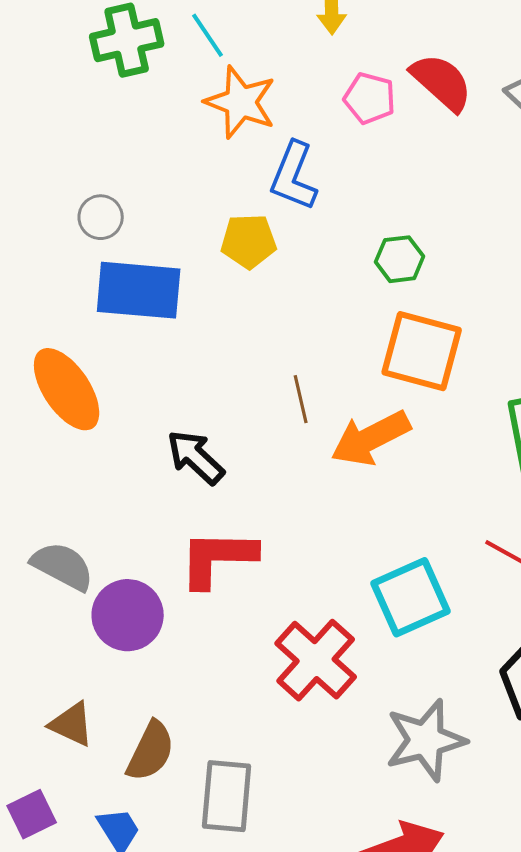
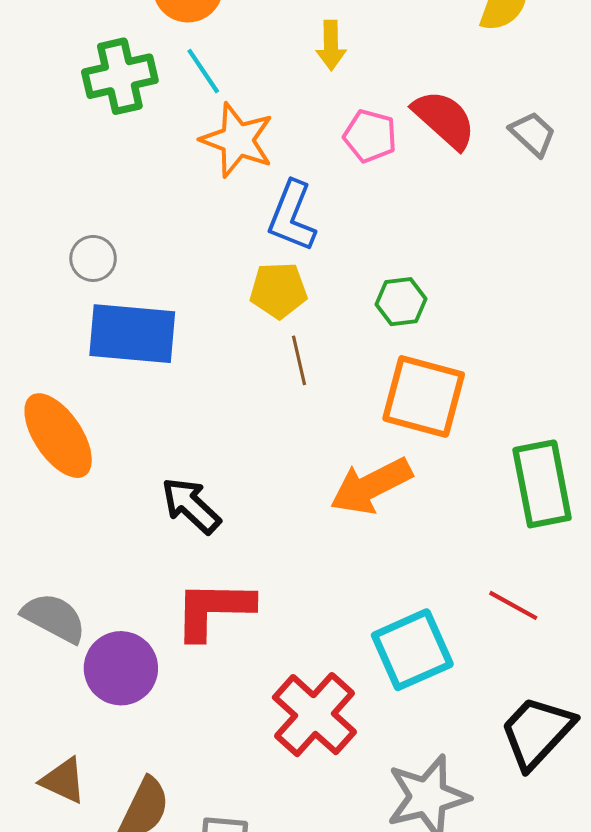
yellow pentagon: (249, 241) -> (278, 290), moved
brown line: (301, 399) -> (299, 360), moved

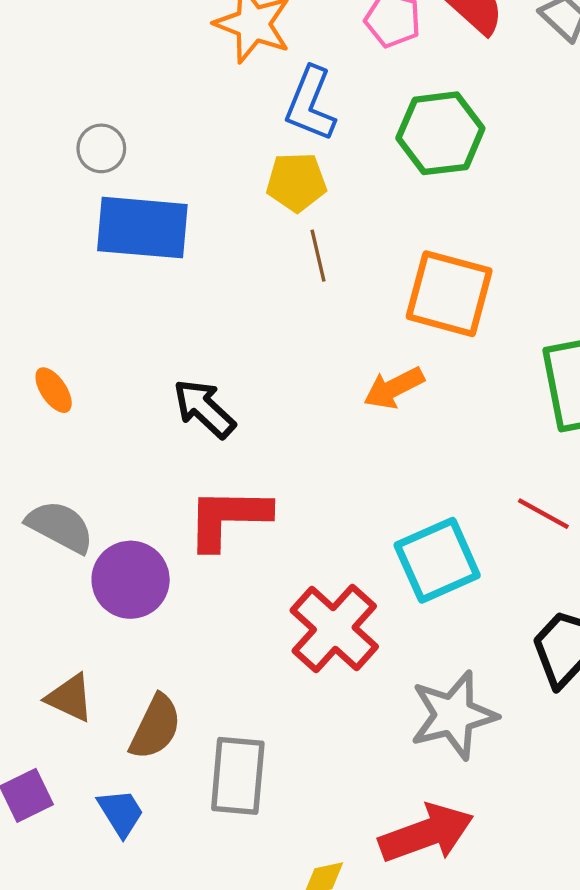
green hexagon: (401, 302) -> (440, 133), moved, size x1.6
orange ellipse: (58, 436) -> (54, 390), moved, size x0.5
orange arrow: (371, 486) -> (394, 388), size x0.7

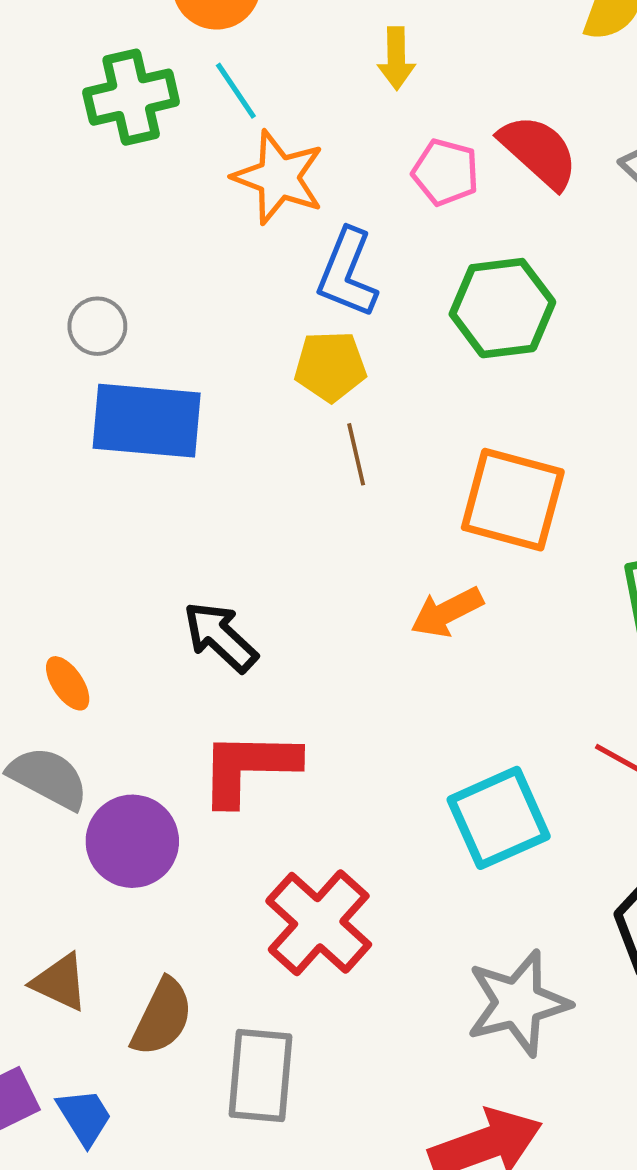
orange ellipse: (54, 390) -> (68, 683), moved
red cross: (334, 628) -> (319, 923), moved
blue trapezoid: (121, 813) -> (84, 1117), moved

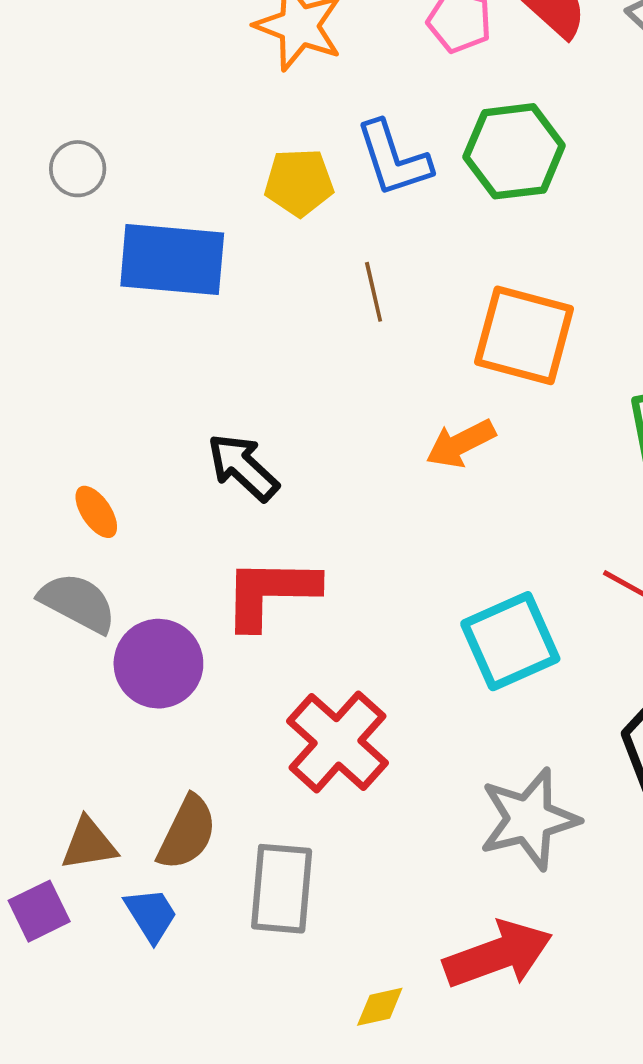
blue L-shape: (347, 273) -> (393, 159), moved, turned -40
gray circle: (97, 326) -> (78, 169), moved
yellow pentagon: (330, 366) -> (299, 182), moved
brown triangle: (60, 982) -> (89, 844), moved, turned -34
blue trapezoid: (84, 1117) -> (151, 915), moved

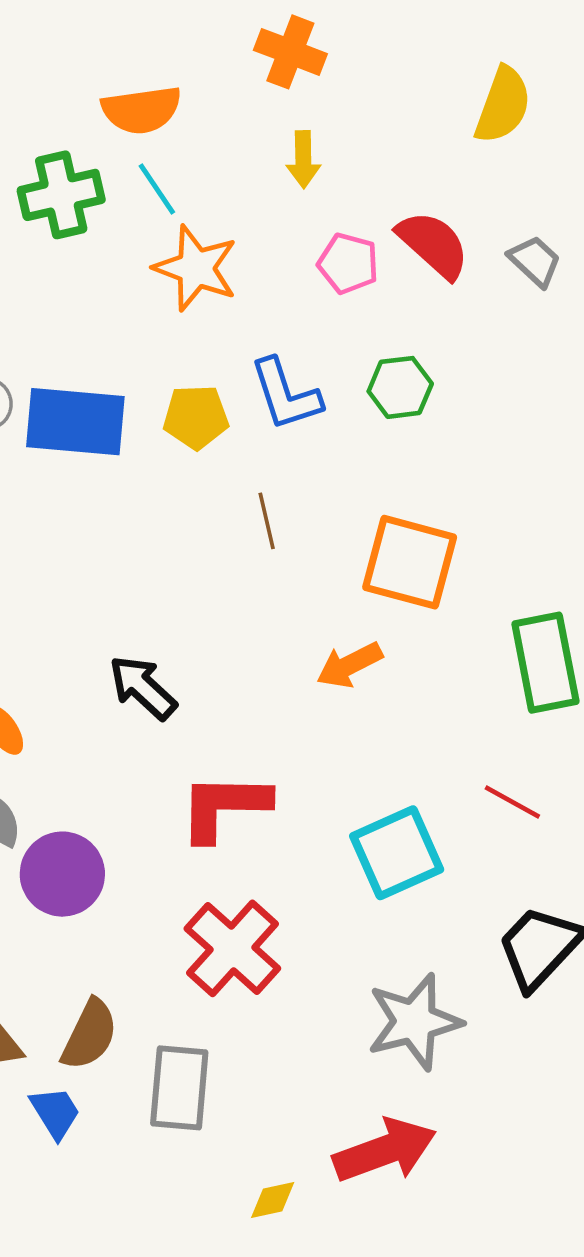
green hexagon: (514, 151) -> (400, 387), size x0.7
blue rectangle: (172, 259) -> (75, 422), moved
red L-shape: (270, 593) -> (224, 807), moved

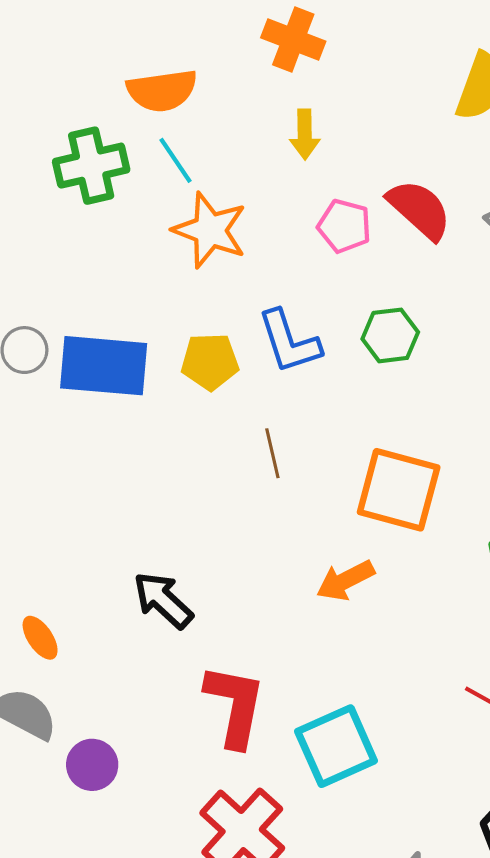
red L-shape: (224, 807) -> (235, 705), turned 100
cyan square: (397, 853) -> (336, 746), moved
purple circle: (62, 874) -> (92, 765), size x0.7

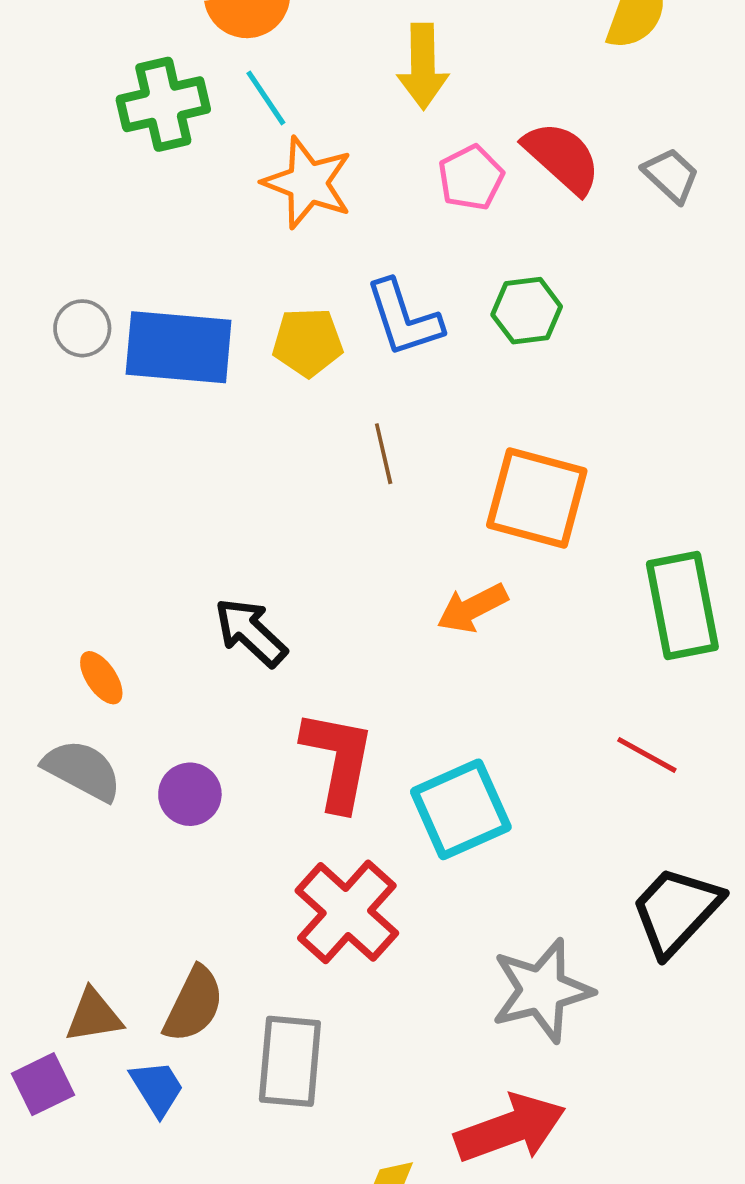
yellow arrow: (305, 134) -> (423, 66), size x1.4
pink pentagon: (344, 226) -> (471, 178), turned 30
purple circle: (92, 765) -> (190, 794), moved

